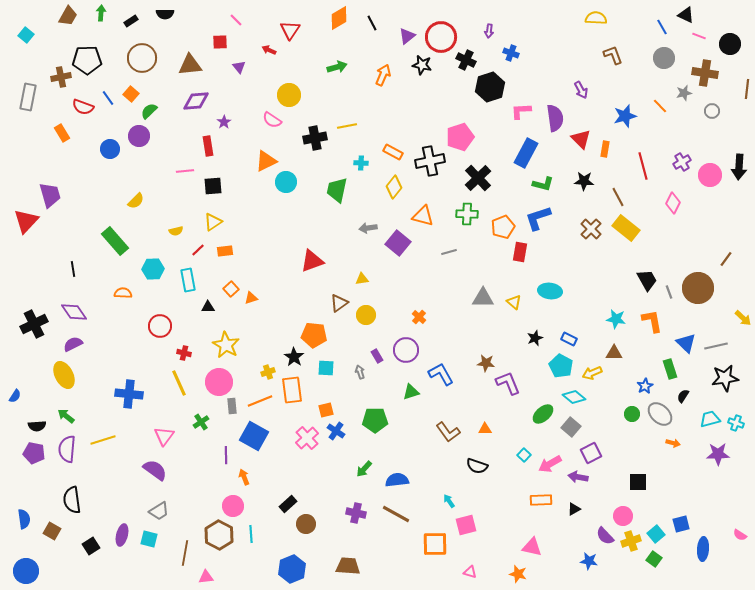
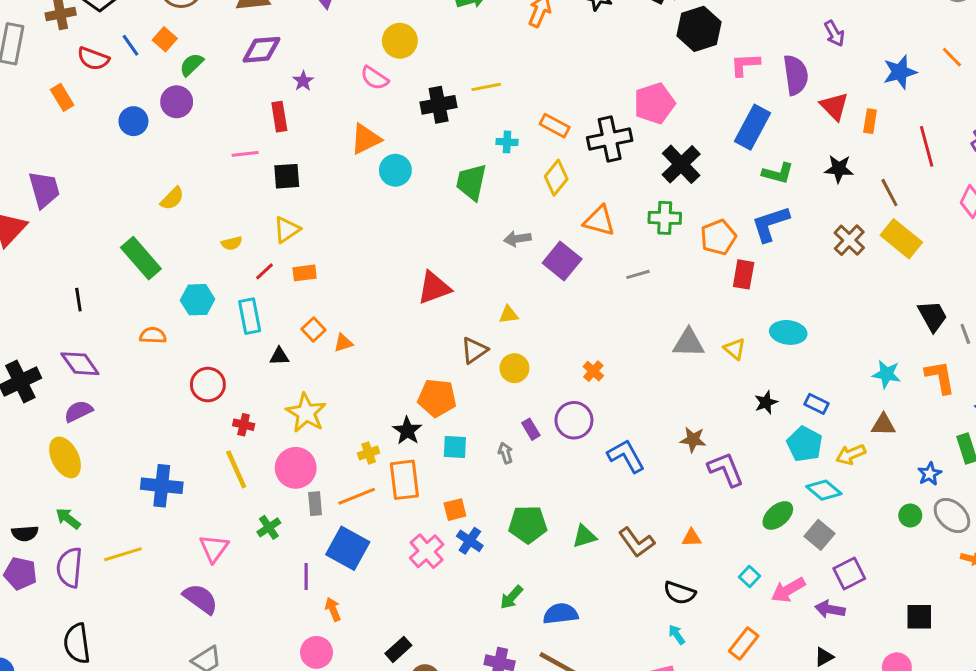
green triangle: (411, 392) -> (584, 536), moved
orange rectangle: (541, 500) -> (744, 643), moved, turned -50
cyan arrow: (449, 501) -> (677, 635), moved

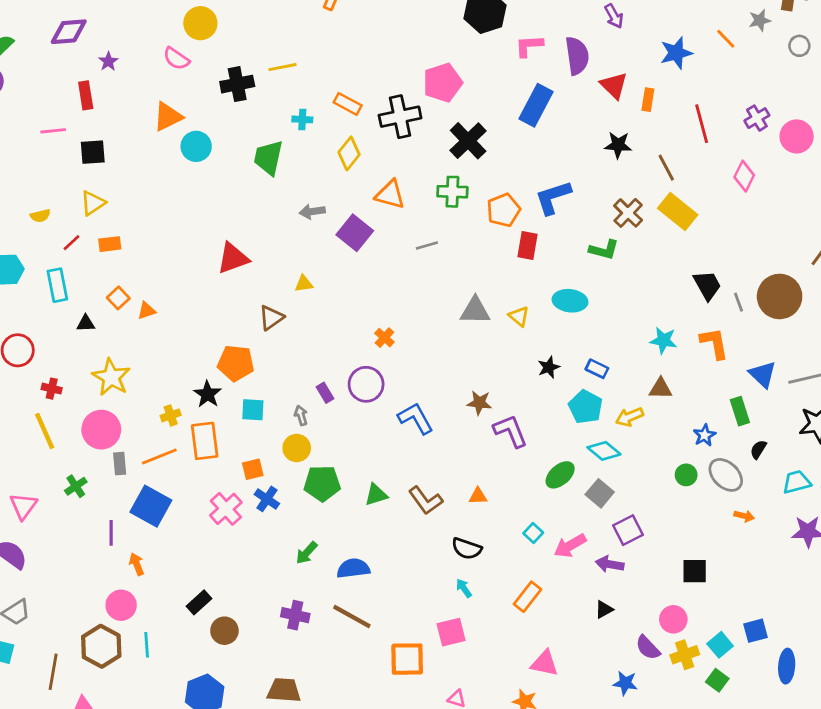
green L-shape: (778, 173) -> (604, 250), moved
yellow circle: (514, 368) -> (297, 448), moved

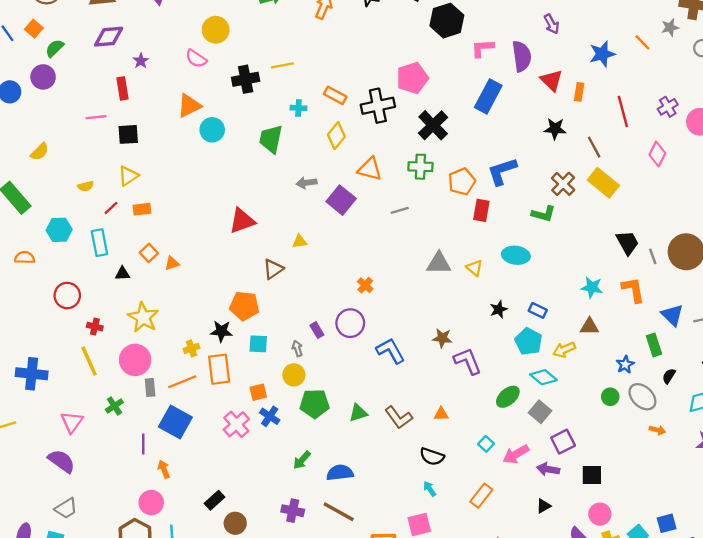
black star: (207, 394) -> (221, 331), turned -30
black square: (695, 571) -> (592, 475), moved

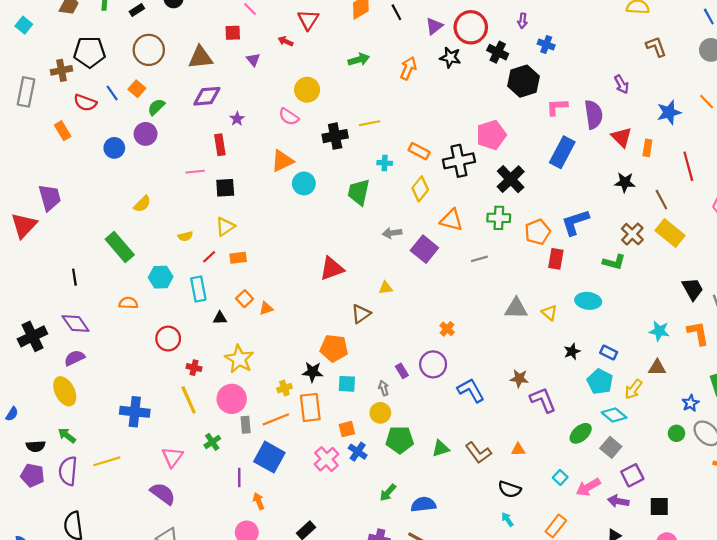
yellow arrow: (564, 350) -> (633, 389), turned -30

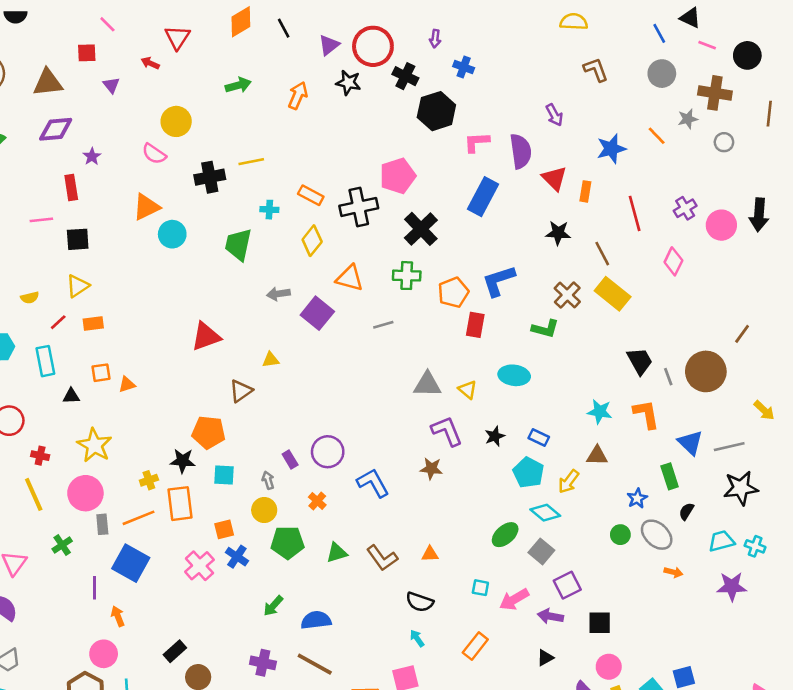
orange square: (245, 299) -> (101, 373), turned 35
orange cross: (447, 329) -> (317, 501), moved
purple L-shape: (543, 400) -> (447, 431), moved
cyan square: (560, 477) -> (480, 588), turned -32

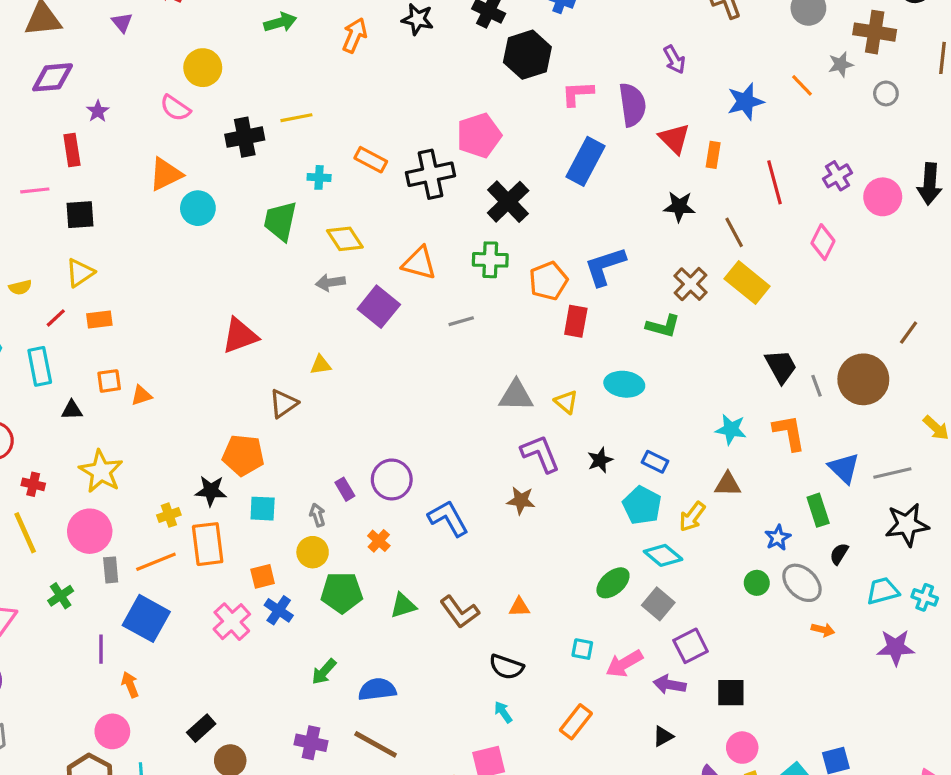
yellow diamond: (312, 241) -> (345, 239), moved, turned -72

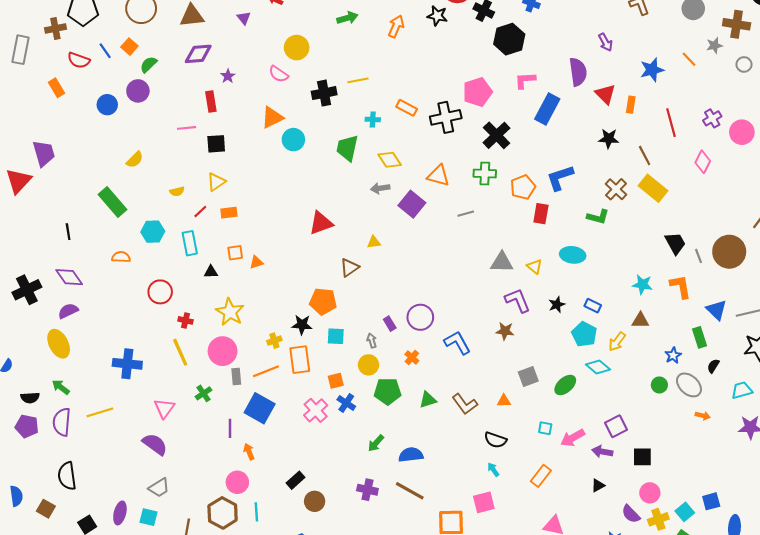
pink L-shape: (577, 93) -> (525, 80), moved
gray square: (658, 604) -> (528, 377), moved, turned 30

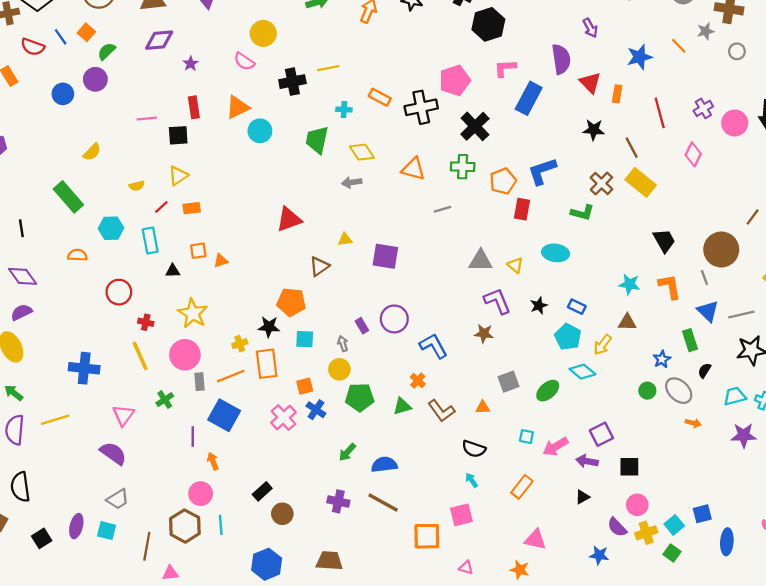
red rectangle: (211, 102) -> (194, 107), moved
purple square: (412, 204) -> (385, 256), moved, turned -30
gray line: (699, 256) -> (704, 278), moved
orange cross: (412, 357) -> (418, 381), moved

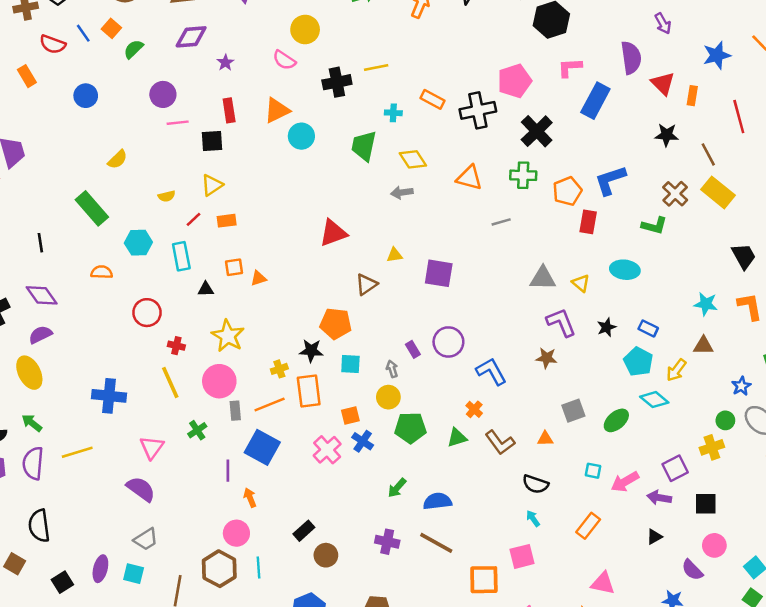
purple circle: (95, 79) -> (163, 94), moved
yellow cross: (646, 533) -> (712, 447), moved

